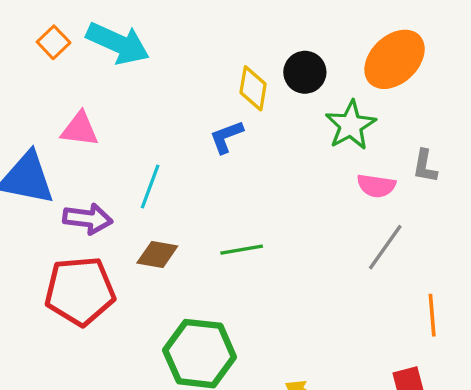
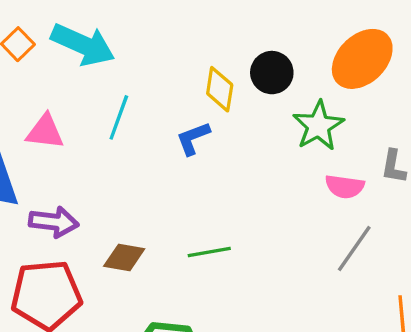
cyan line: (150, 187) -> (119, 117), moved

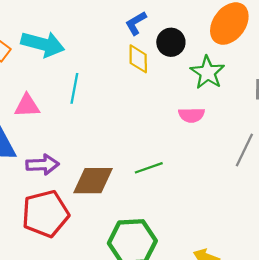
blue L-shape: (193, 138) -> (136, 23), moved
pink semicircle: (345, 187) -> (192, 115), moved
brown diamond: (124, 258) -> (93, 181), size x1.5

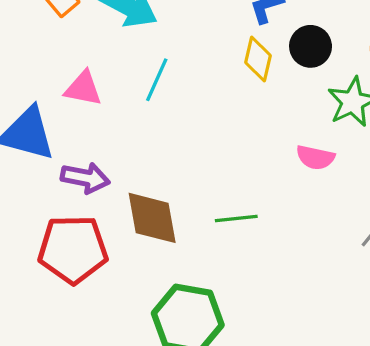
brown diamond: (93, 181) -> (152, 218), turned 66

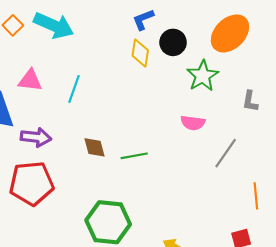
cyan line: (157, 80) -> (74, 89), moved
pink semicircle: (315, 157) -> (193, 123), moved
brown diamond: (152, 218) -> (94, 147), moved, size x0.6

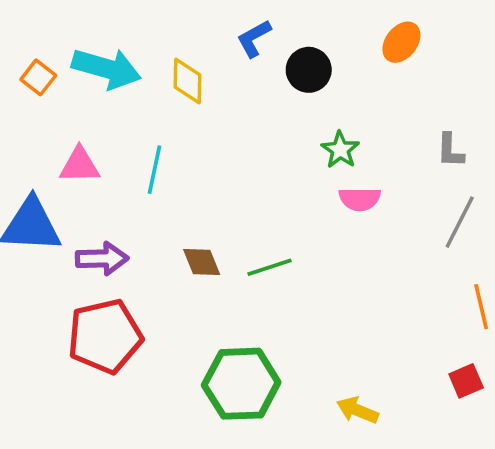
orange ellipse: (230, 33) -> (401, 42), size x0.6
yellow diamond: (140, 53) -> (188, 81), moved
green star: (203, 76) -> (340, 150), moved, size x0.7
gray line: (226, 153) -> (460, 222), moved

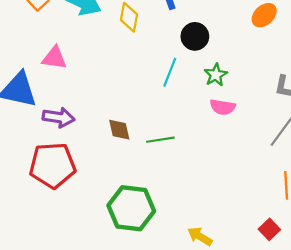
black circle: (309, 70) -> (195, 36), moved
cyan line: (154, 170) -> (170, 72), moved
red square: (466, 381) -> (269, 229), turned -30

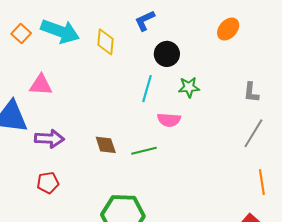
green star: (216, 75) -> (189, 87), turned 30
pink semicircle: (223, 107) -> (169, 120), moved
red pentagon: (52, 165) -> (48, 183), size x0.5

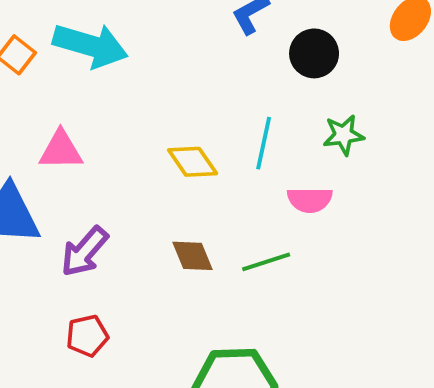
yellow diamond: (105, 42) -> (193, 162), moved, turned -36
black circle: (167, 54) -> (314, 53), moved
purple arrow: (49, 139) -> (84, 252), turned 132

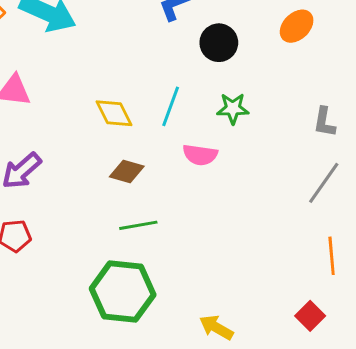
brown diamond: (193, 256) -> (127, 172), moved, turned -60
green line: (266, 262) -> (138, 225), moved

